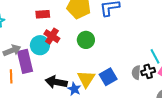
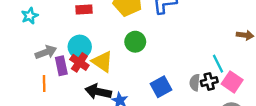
red cross: (52, 36) -> (79, 62), moved
purple rectangle: (25, 61) -> (61, 66), size x0.7
yellow triangle: (86, 79) -> (102, 62), moved, turned -30

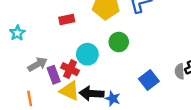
cyan circle: (80, 47) -> (87, 54), moved
yellow triangle: (102, 62) -> (70, 91), moved
orange line: (44, 83) -> (30, 98), moved

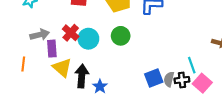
red cross: (70, 69) -> (71, 33), moved
blue square: (149, 80) -> (154, 78), moved
black arrow: (92, 93) -> (82, 76), turned 75

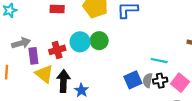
red cross: (71, 33) -> (57, 50), moved, turned 35
cyan circle: (88, 39) -> (80, 42), moved
cyan line: (192, 65) -> (159, 61), moved, turned -56

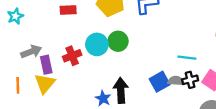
yellow triangle: (44, 74) -> (45, 83), moved, turned 36
gray semicircle: (148, 80) -> (176, 81), turned 88
black arrow: (63, 81) -> (121, 90), moved

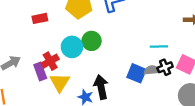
purple rectangle: (46, 65) -> (40, 71), moved
blue square: (160, 82) -> (136, 73), turned -30
yellow triangle: (45, 83) -> (60, 82), moved

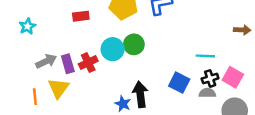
gray semicircle: (152, 70) -> (207, 93), moved
purple rectangle: (40, 71) -> (68, 64), moved
yellow triangle: (60, 82) -> (58, 88), moved

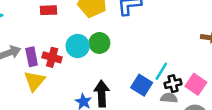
cyan line: (205, 56) -> (161, 71), moved, turned -66
red cross: (88, 63) -> (52, 57), turned 36
yellow triangle: (58, 88) -> (34, 81), moved

